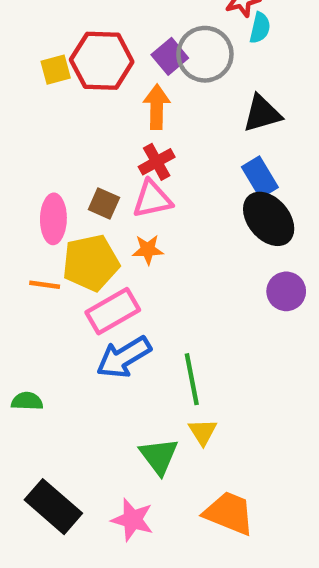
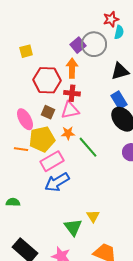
red hexagon: (102, 61) -> (47, 80), moved
red cross: (157, 162) -> (72, 93), turned 35
pink ellipse: (53, 219) -> (25, 119), turned -30
green line: (192, 379) -> (88, 147), moved, turned -30

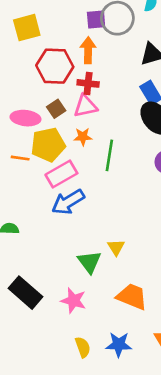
purple square: (78, 45) -> (96, 20), turned 35
yellow square: (26, 51) -> (27, 28), size x1.5
brown square: (48, 112) -> (56, 109), turned 32
pink ellipse: (25, 119) -> (25, 118), turned -55
green line: (88, 147) -> (109, 155), turned 50

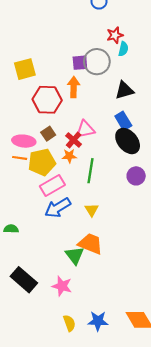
red cross: (88, 83) -> (74, 140), moved, turned 35
pink triangle: (85, 106) -> (85, 129), moved
orange line: (20, 158) -> (20, 158), moved
yellow triangle: (116, 247) -> (92, 210), moved
orange trapezoid: (132, 297) -> (91, 244), moved

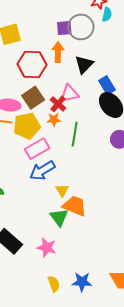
black triangle: (124, 90) -> (84, 64), moved, turned -30
brown square: (48, 134) -> (33, 98), size x1.5
yellow triangle: (92, 210) -> (62, 190), moved

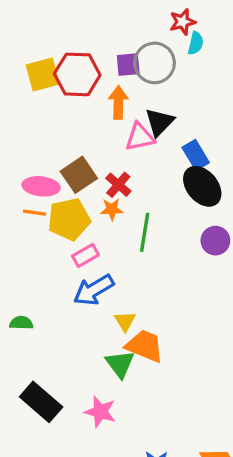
red hexagon: (32, 64) -> (77, 74), moved
pink triangle: (69, 94) -> (140, 137), moved
pink rectangle: (37, 149) -> (85, 255), size x0.7

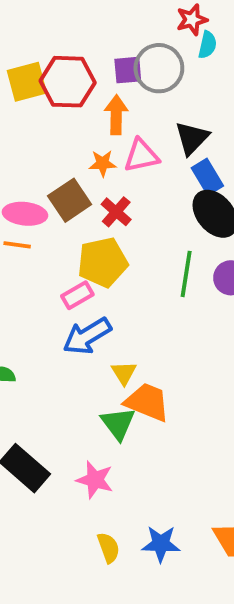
black triangle: (159, 122) -> (192, 138), moved
orange star: (112, 209) -> (103, 163), moved
yellow pentagon: (69, 219) -> (103, 262), moved
green line: (145, 232) -> (186, 274), moved

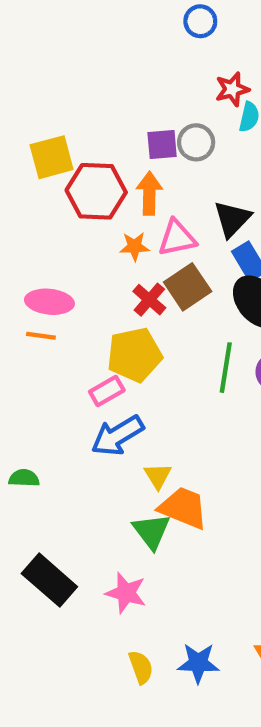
gray circle: (159, 68) -> (196, 142), size x0.7
red hexagon: (68, 82) -> (96, 191), moved
brown square: (70, 200) -> (188, 287), moved

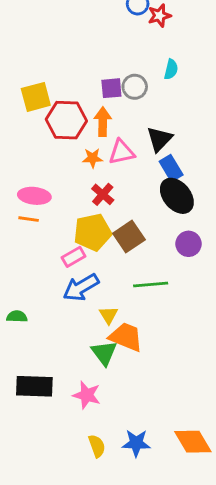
red star: (232, 89) -> (159, 15), moved
brown square: (188, 287) -> (129, 237), moved
green line: (226, 368) -> (151, 285), moved, turned 76
black rectangle: (49, 580) -> (34, 386), turned -39

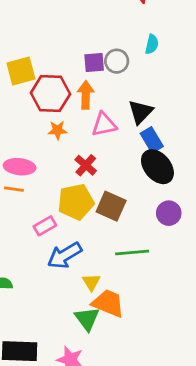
orange star: (93, 158) -> (58, 130), moved
brown square: (129, 237) -> (111, 206), turned -32
pink rectangle: (74, 257) -> (45, 226), moved

